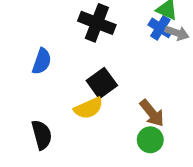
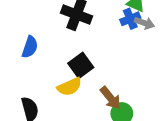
blue cross: (160, 28) -> (130, 19), turned 36
brown arrow: (152, 113) -> (110, 98), moved

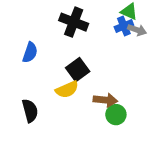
brown arrow: (110, 98) -> (105, 100), turned -45

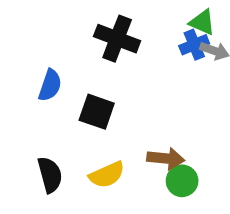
black square: (78, 70) -> (97, 112), moved, turned -35
yellow semicircle: (67, 89) -> (107, 175), moved

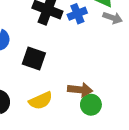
blue cross: (194, 45) -> (77, 14), moved

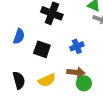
blue cross: (77, 14) -> (77, 46), moved

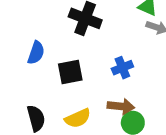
black square: (42, 49) -> (70, 72), turned -30

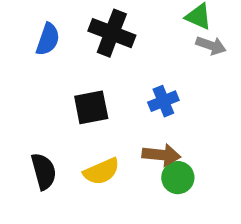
blue semicircle: (36, 53) -> (48, 39), moved

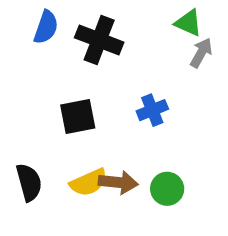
blue semicircle: (48, 39) -> (46, 27), moved
gray arrow: (211, 45) -> (201, 53), turned -80
brown arrow: (161, 155) -> (118, 182), moved

